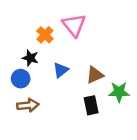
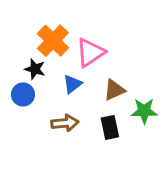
pink triangle: (74, 25) -> (90, 53), moved, turned 35
orange cross: (45, 35) -> (53, 41), size x1.5
brown arrow: (28, 105) -> (65, 123), moved

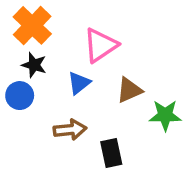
orange cross: (53, 41) -> (32, 25), moved
black rectangle: (110, 127) -> (111, 153), moved

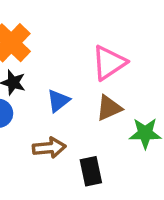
pink triangle: (101, 45) -> (109, 63), moved

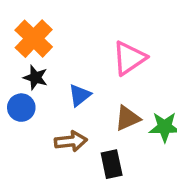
brown triangle: (109, 108) -> (127, 118), moved

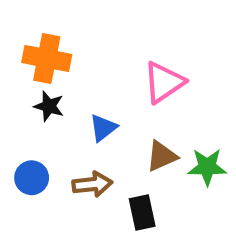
orange cross: (34, 39) -> (47, 59), turned -33
blue circle: (21, 108) -> (32, 178), moved

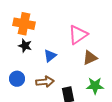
brown triangle: (162, 156) -> (90, 58), moved
green star: (207, 167) -> (95, 86), moved

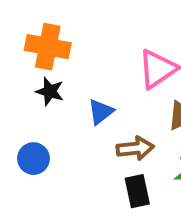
brown arrow: (45, 82) -> (135, 148), moved

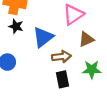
blue triangle: (101, 112) -> (43, 37), size x1.5

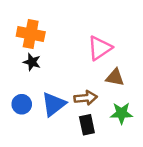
blue triangle: (43, 37) -> (54, 104), moved
brown triangle: (86, 39) -> (115, 77), turned 35

